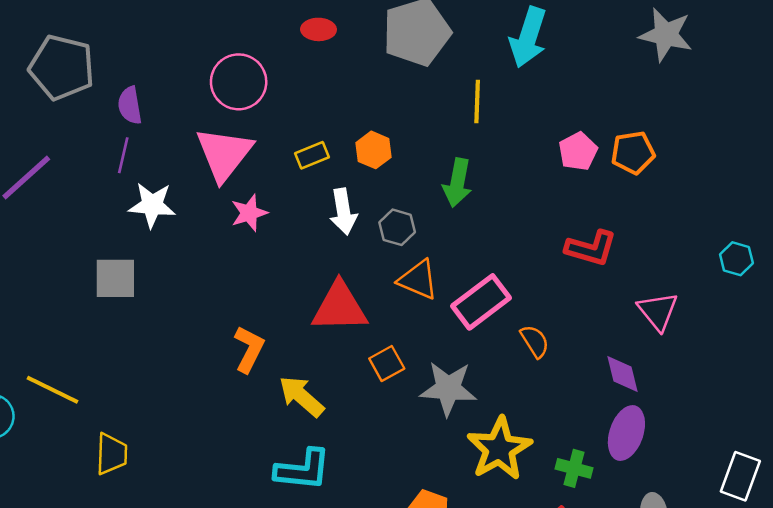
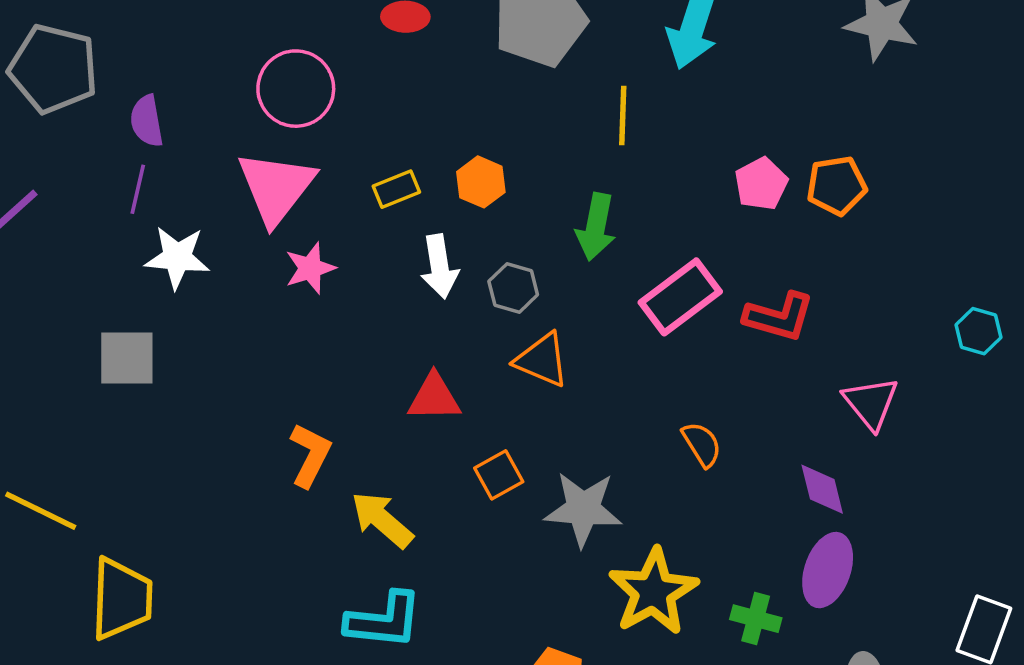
pink rectangle: (481, 302) -> (680, 297), moved
red triangle: (339, 307) -> (434, 398), size x0.7
yellow trapezoid: (111, 454) -> (122, 599), size x1.4

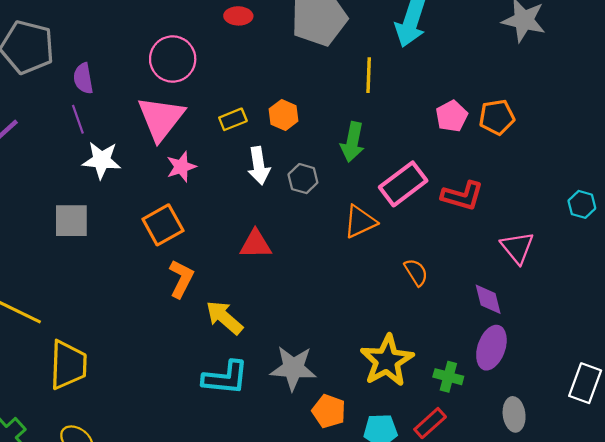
purple line: (138, 189) -> (78, 119), turned -32
orange triangle: (542, 360) -> (360, 222), moved, turned -48
orange square: (499, 475) -> (163, 225), moved, size x1.4
gray star: (583, 509) -> (293, 368), moved

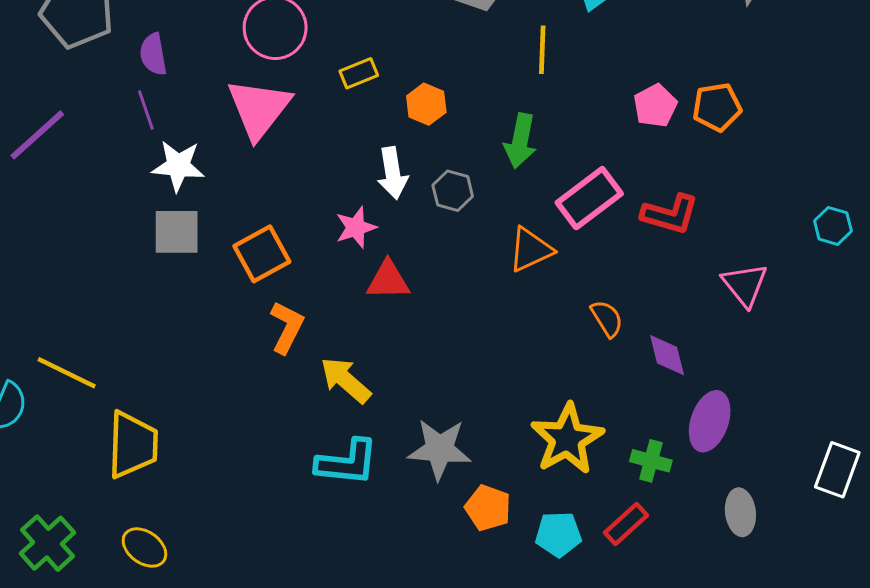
yellow rectangle: (233, 119) -> (359, 73), moved
pink star: (181, 167) -> (356, 227), moved
gray square: (71, 221) -> (177, 232), moved
purple diamond: (488, 299) -> (667, 355), moved

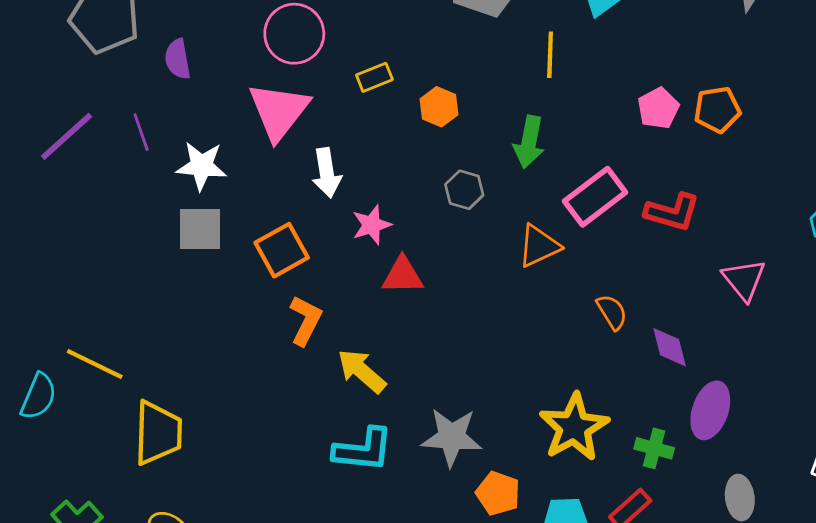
purple line: (146, 110) -> (141, 132), moved
white arrow: (393, 173) -> (327, 173), moved

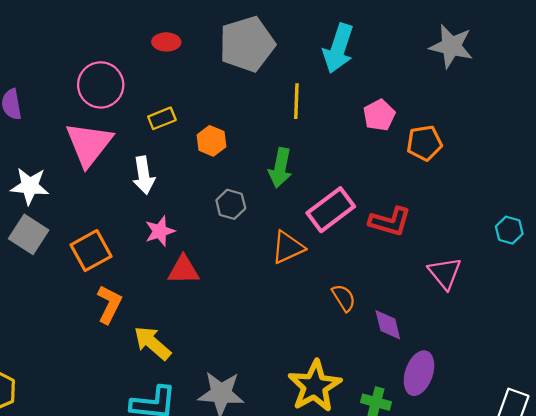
pink pentagon: (658, 108) -> (379, 115), moved
white arrow: (327, 173) -> (144, 175), moved
gray square: (200, 229) -> (29, 234), turned 33

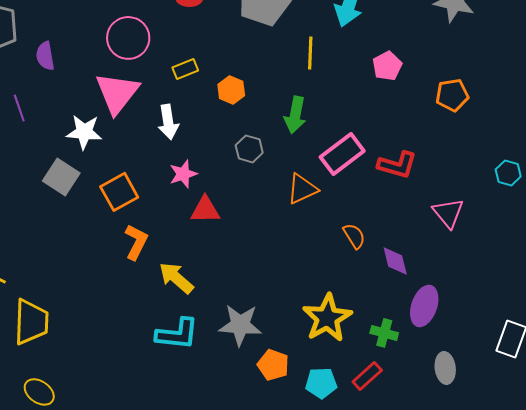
orange pentagon: (424, 143) -> (452, 95), moved
white star: (30, 186) -> (84, 132), moved

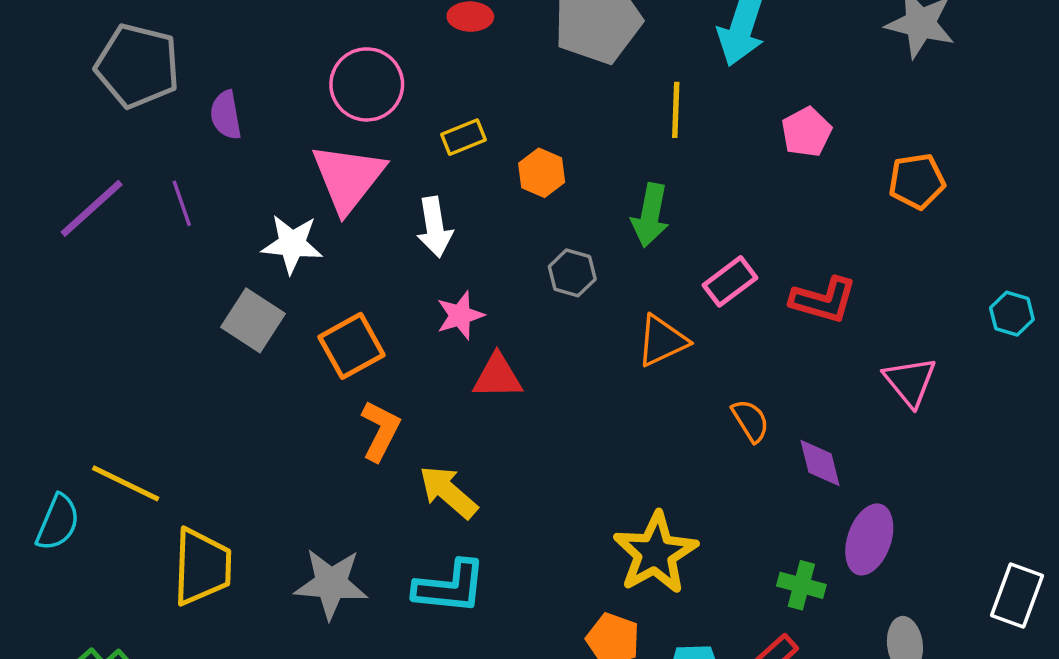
pink rectangle: (342, 154) -> (730, 281), size x0.7
yellow star: (327, 318) -> (655, 553), moved
gray star: (240, 325) -> (331, 584), moved

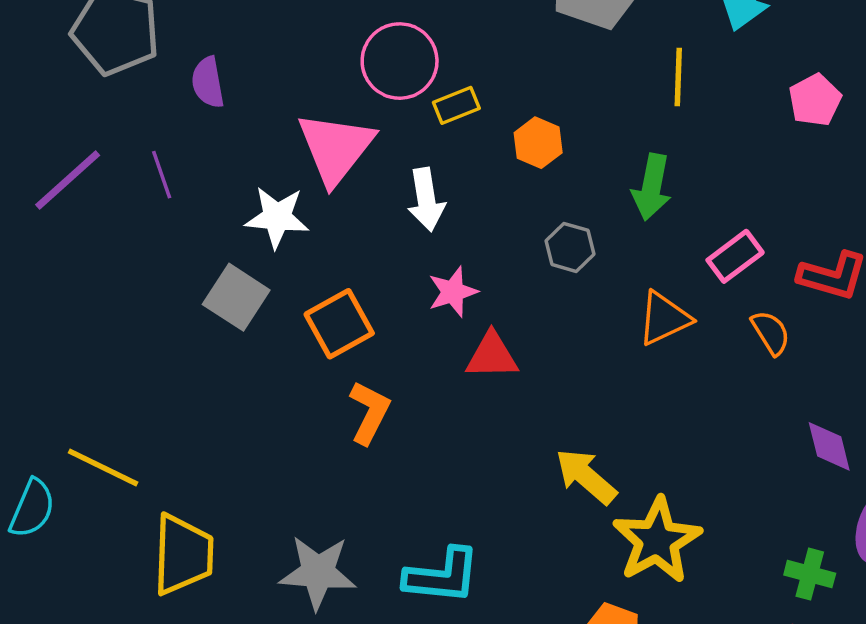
pink circle: (367, 84) -> (400, 61), moved
orange semicircle: (750, 421) -> (771, 333), moved
yellow arrow: (448, 492) -> (586, 476), moved

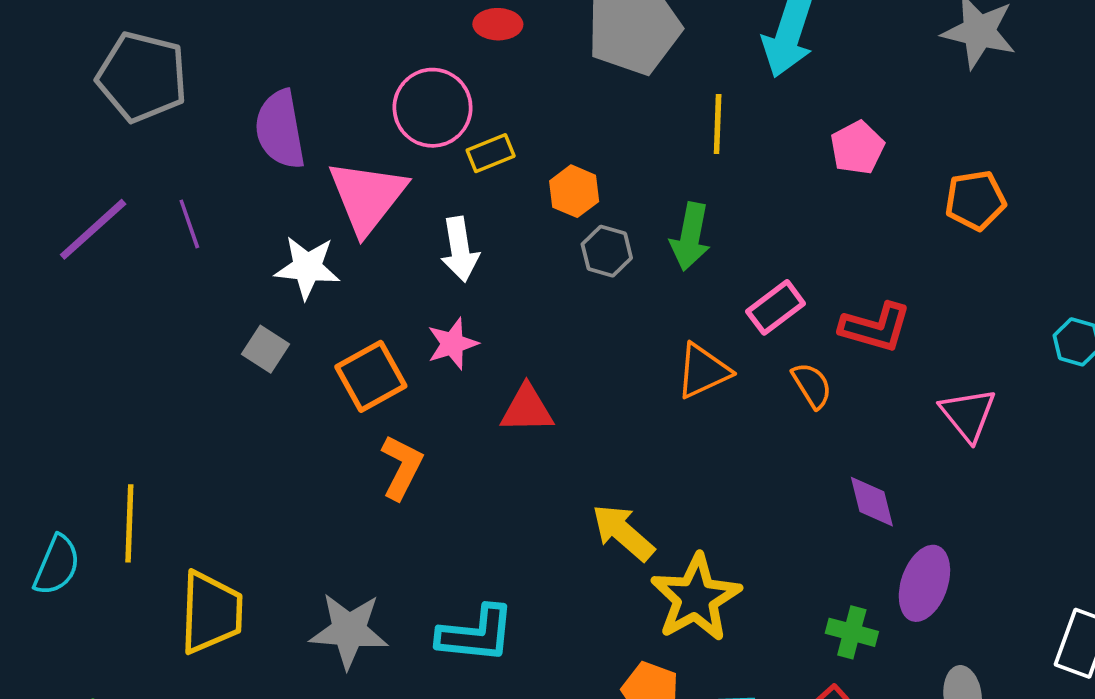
purple semicircle: (208, 82) -> (280, 129), moved, size x1.5
gray hexagon: (570, 247) -> (607, 251), moved
pink star: (453, 292) -> (452, 344), moved
gray square: (236, 297) -> (266, 349), size x0.7
yellow line: (103, 468) -> (129, 523), turned 66

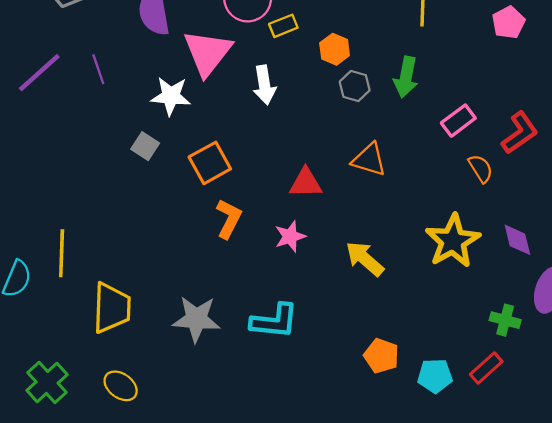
red L-shape: (875, 327) -> (520, 133), turned -51
pink star: (452, 344) -> (290, 236), moved
orange triangle: (703, 371) -> (369, 160), moved, turned 42
yellow star: (696, 598) -> (453, 241), moved

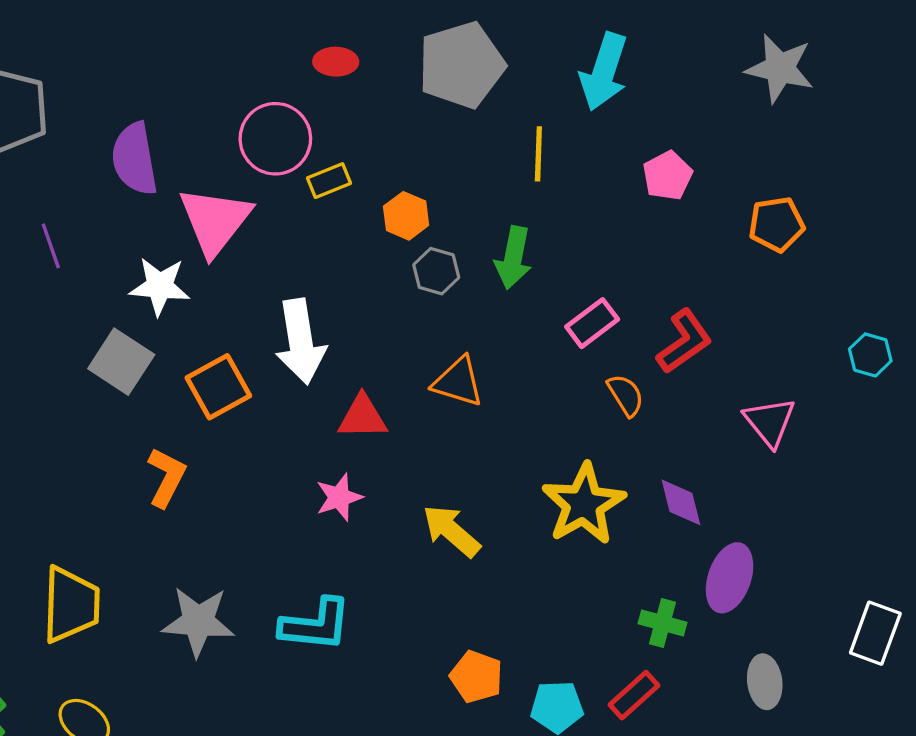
white arrow: (264, 85) -> (300, 342), moved, size x1.4
gray square: (145, 146) -> (121, 362), size x1.5
orange L-shape: (229, 219) -> (166, 477), moved

